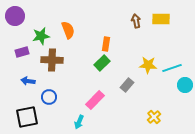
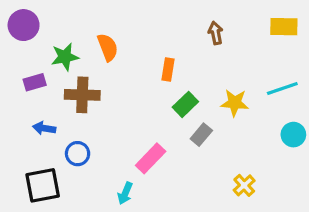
yellow rectangle: (161, 19) -> (284, 27), moved
green rectangle: (102, 63) -> (185, 104), moved
cyan line: (172, 68) -> (282, 89), moved

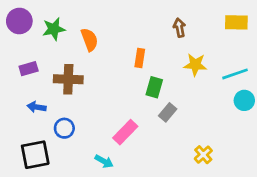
green star: (65, 57) -> (54, 29), moved
yellow star: (235, 103) -> (195, 65), moved
green rectangle: (185, 104) -> (154, 87), turned -30
cyan circle: (293, 135) -> (244, 100), moved
cyan arrow: (125, 193) -> (104, 161), turned -84

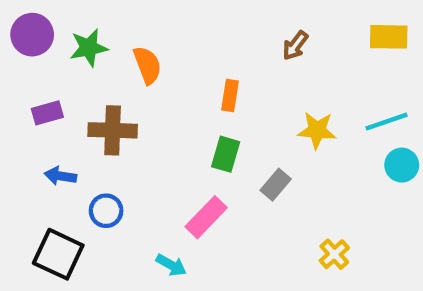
brown arrow: (179, 28) -> (295, 45), turned -132
yellow star: (195, 65) -> (317, 130), moved
green rectangle: (154, 87) -> (226, 154), moved
black square: (35, 155) -> (58, 254), turned 36

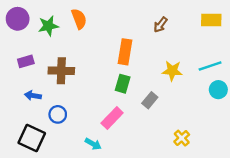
orange semicircle: (147, 65) -> (79, 19), moved
orange rectangle: (230, 95) -> (125, 52), size x1.5

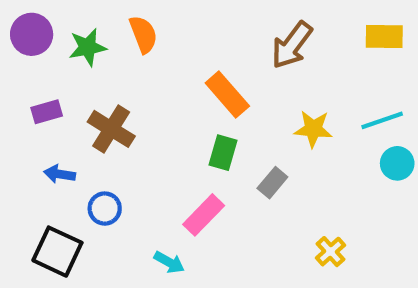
brown arrow: (160, 25) -> (292, 45), size x1.6
orange rectangle: (125, 52) -> (227, 95), turned -50
brown cross: (61, 71) -> (111, 129), turned 30

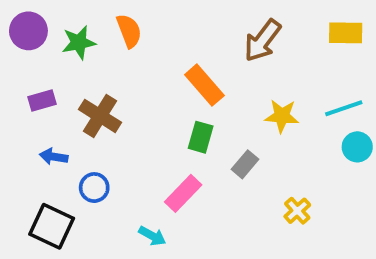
yellow cross: (331, 252) -> (297, 211), moved

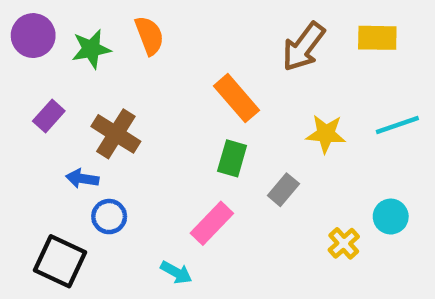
yellow rectangle: (346, 33) -> (377, 38), moved
purple rectangle: (42, 100) -> (49, 116), turned -32
cyan circle: (357, 147) -> (391, 217), moved
blue arrow: (54, 157) -> (82, 179), moved

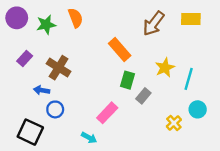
cyan line: (397, 125) -> (189, 79), moved, turned -55
yellow star: (326, 134) -> (165, 68), turned -30
green rectangle: (232, 158) -> (128, 80), moved

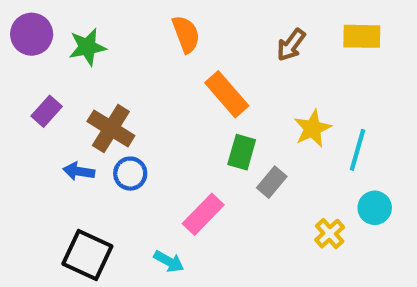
orange semicircle: (76, 18) -> (186, 34), moved
brown arrow: (154, 23) -> (291, 45), size x0.7
blue circle: (55, 109) -> (130, 174), moved
black square: (30, 132) -> (87, 255), moved

